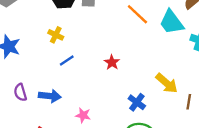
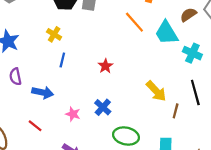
blue line: (67, 60) -> (62, 60), turned -48
purple semicircle: (20, 92) -> (15, 77), moved
blue cross: (137, 102) -> (103, 107), moved

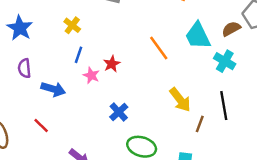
brown semicircle: (188, 15) -> (231, 29), moved
orange line: (134, 22) -> (159, 48), moved
red star: (105, 66) -> (112, 64), moved
pink star: (73, 114) -> (91, 75), moved

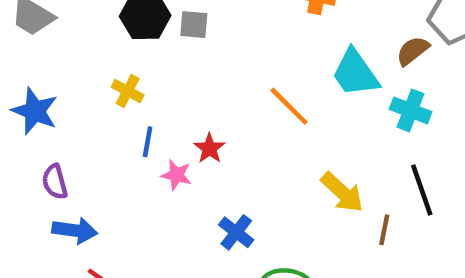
blue arrow: (53, 89) -> (75, 230), moved

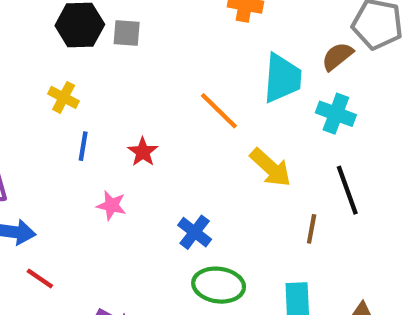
cyan trapezoid: (355, 73) -> (282, 78), turned -140
pink star: (176, 175) -> (111, 205), moved
yellow arrow: (342, 192) -> (271, 168), moved
blue cross: (236, 232) -> (195, 232), moved

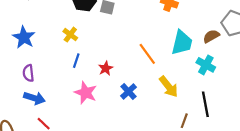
pink star: (111, 205) -> (86, 93), size x1.5
blue cross: (195, 232) -> (128, 92), moved

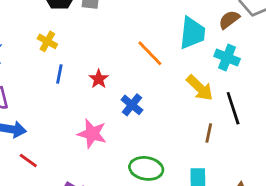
yellow arrow: (169, 87) -> (200, 88), moved
pink star: (86, 93) -> (92, 134), moved

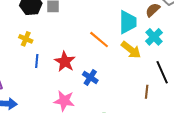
cyan cross: (227, 58) -> (154, 37), turned 30
red star: (99, 79) -> (65, 62), size x1.5
yellow arrow: (200, 88) -> (131, 50), moved

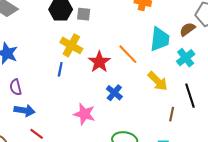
yellow cross: (26, 39) -> (71, 45), moved, size x1.5
yellow arrow: (131, 50) -> (158, 81), moved
red star: (65, 62) -> (99, 62), moved

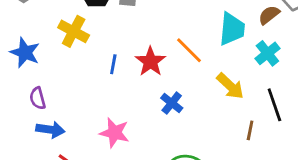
yellow cross: (71, 45) -> (74, 31), moved
blue line: (60, 69) -> (113, 64), moved
pink star: (84, 114) -> (115, 133), moved

